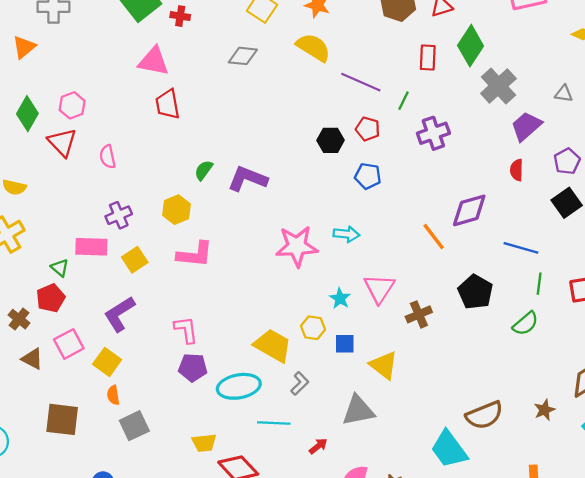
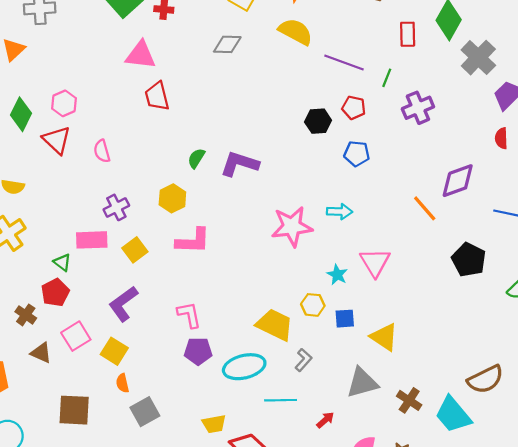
brown cross: (419, 314) -> (409, 400), moved, turned -30

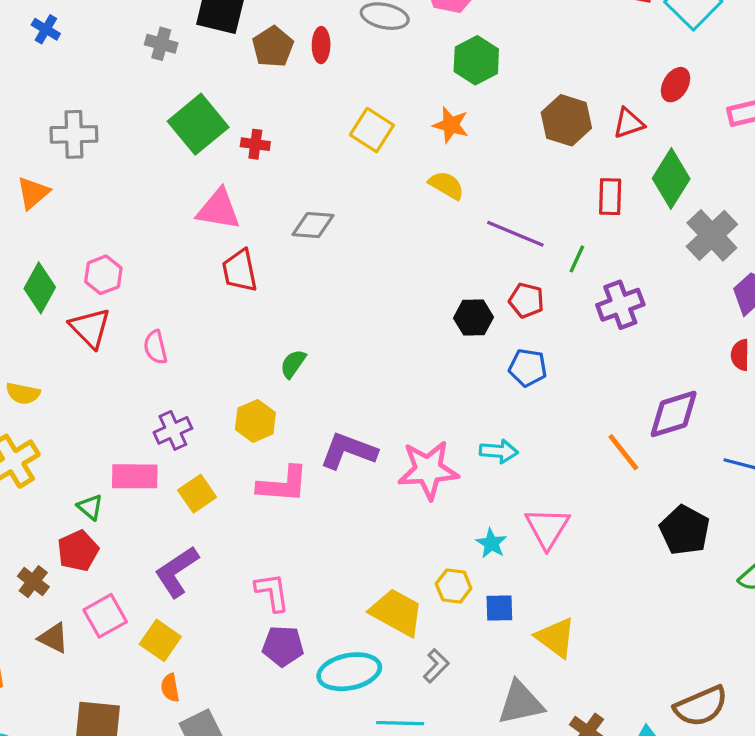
yellow semicircle: (296, 32) -> (446, 185), size x0.7
gray diamond: (227, 44) -> (313, 225), moved
purple L-shape: (240, 164) -> (348, 451), moved

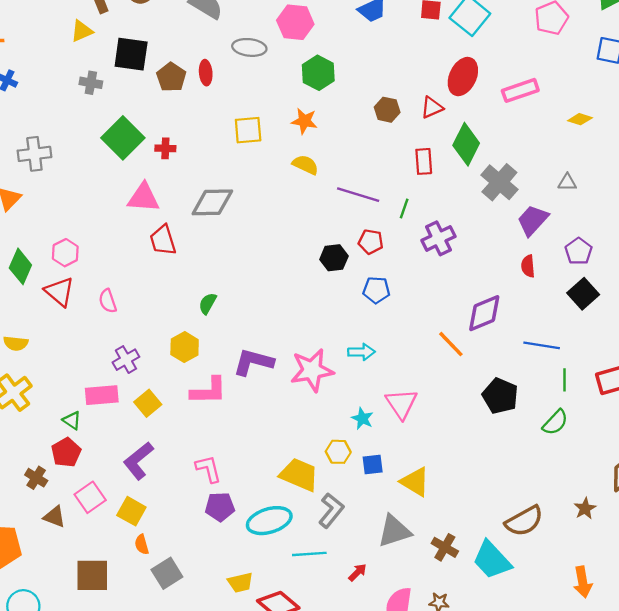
red ellipse: (676, 85) -> (463, 77), size x1.5
brown hexagon: (566, 120) -> (387, 110), size x0.7
yellow square: (372, 130) -> (248, 130), turned -32
gray diamond: (313, 225) -> (212, 202), size x1.4
gray L-shape: (436, 666) -> (331, 510), size x1.4

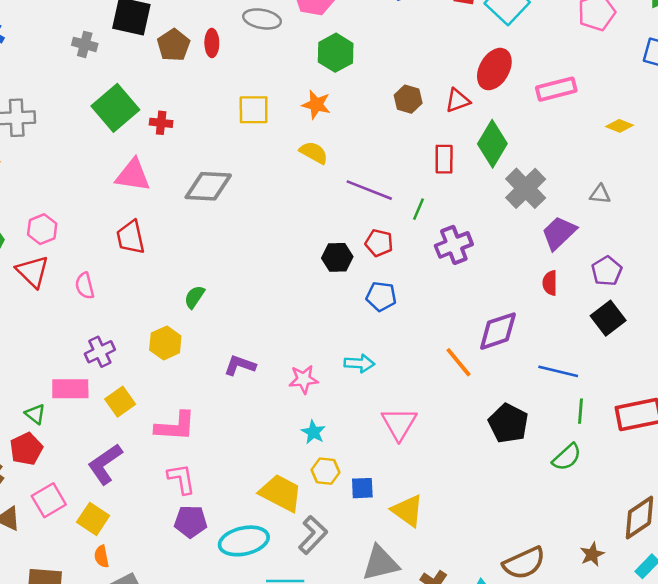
red trapezoid: (163, 240) -> (130, 237), moved
purple L-shape: (253, 362) -> (240, 365), size x0.7
pink star: (312, 370) -> (304, 379), size x0.6
pink L-shape: (209, 391) -> (175, 426), moved
cyan star: (362, 419) -> (313, 432), moved

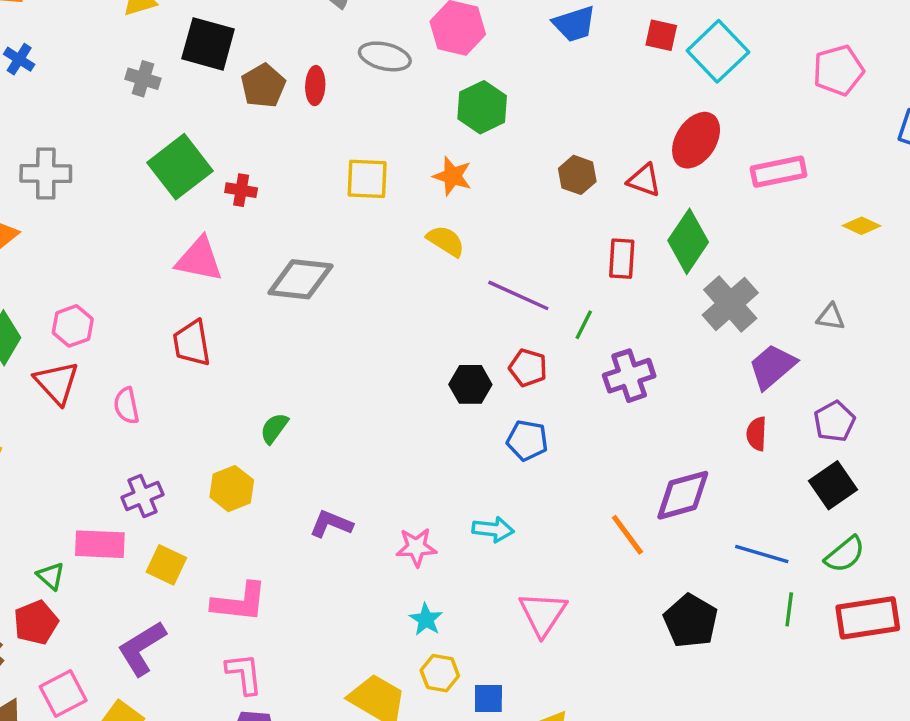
red triangle: (458, 100) -> (644, 180), turned 36
yellow square: (120, 402) -> (166, 565), turned -32
green semicircle: (567, 457) -> (845, 554), moved

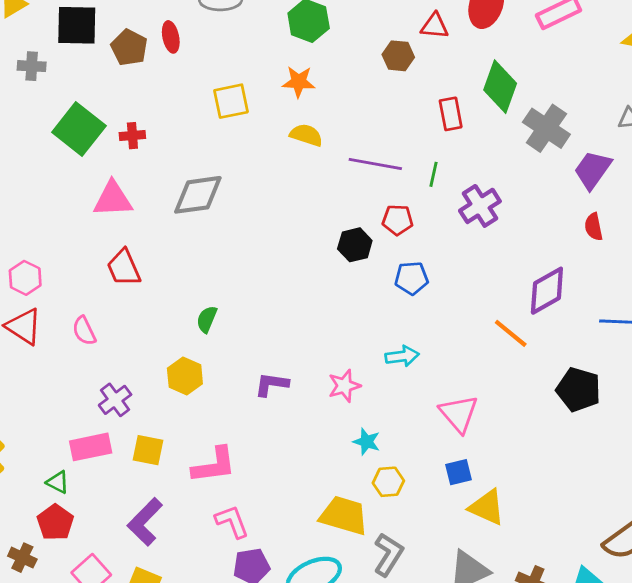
red triangle: (644, 180) -> (435, 26), moved
blue square: (488, 699) -> (459, 472), moved

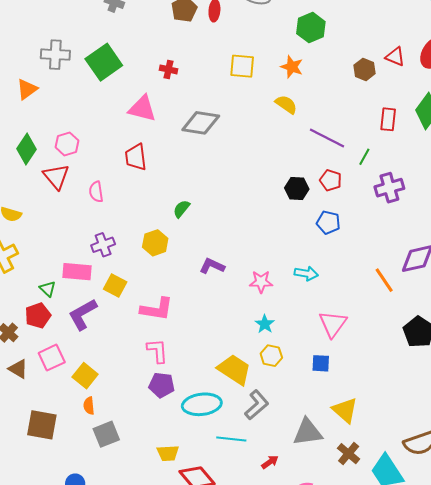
green square: (79, 129) -> (104, 62), moved
yellow triangle: (487, 507) -> (345, 410), moved
purple L-shape: (145, 522) -> (83, 314), moved

